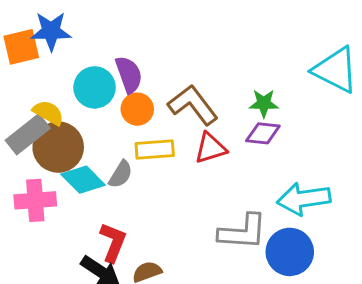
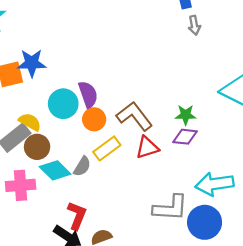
brown circle: (58, 147) -> (37, 147), size x0.7
yellow rectangle: (155, 149) -> (107, 148), turned -32

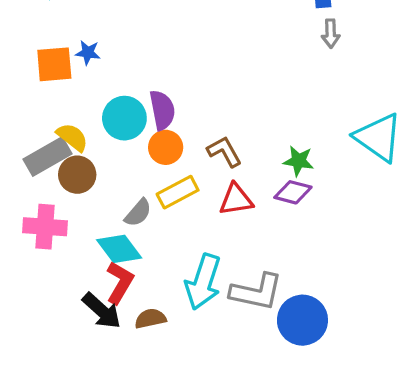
blue star: (32, 63) -> (88, 53), size x0.6
brown L-shape: (134, 116) -> (224, 152), size x0.7
cyan diamond: (55, 170) -> (119, 249), moved
cyan arrow: (215, 184) -> (203, 282), moved, turned -72

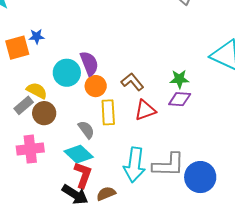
gray rectangle: (47, 156) -> (24, 105), size x0.7
yellow rectangle: (178, 192) -> (108, 112), turned -55
gray semicircle: (138, 213) -> (86, 130), turned -66

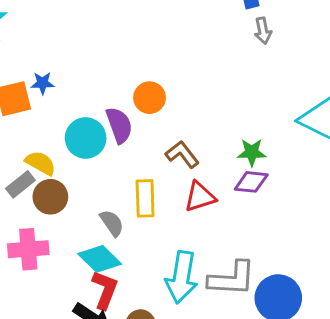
orange circle: (96, 86) -> (150, 98), moved

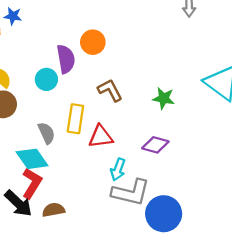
cyan circle: (86, 138) -> (46, 79), moved, size x0.7
purple diamond: (251, 182) -> (155, 145), moved
red triangle: (200, 197) -> (101, 137), moved
cyan arrow: (181, 277) -> (118, 169), moved, size x0.6

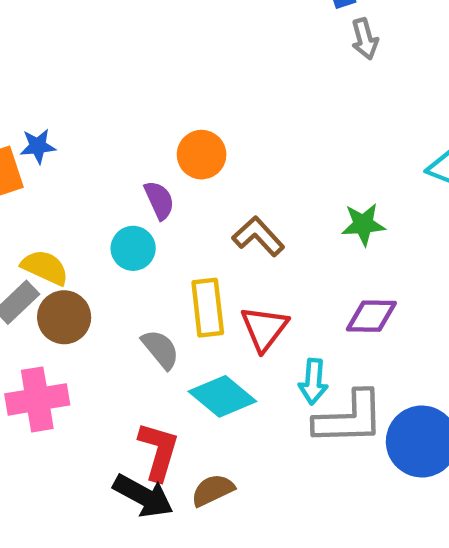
purple semicircle: (66, 59) -> (159, 200), size x0.7
red triangle: (101, 137) -> (264, 328), turned -30
cyan diamond: (32, 159) -> (222, 396), moved

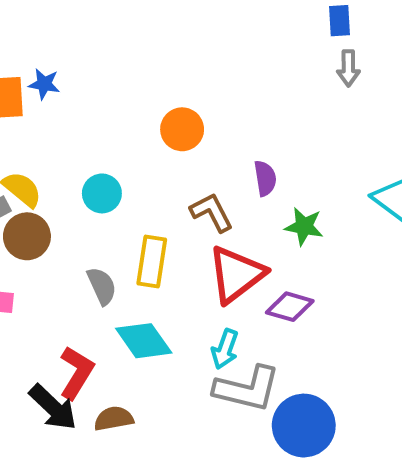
purple semicircle: (159, 200) -> (265, 178), moved
red triangle: (264, 328) -> (236, 274), moved, size x1.4

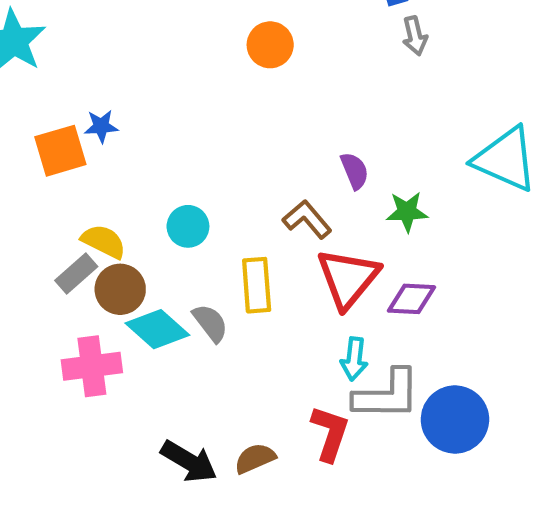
orange circle: (182, 129) -> (270, 45), moved
cyan diamond: (144, 341) -> (157, 329), moved
red L-shape: (76, 373) -> (330, 433), moved

